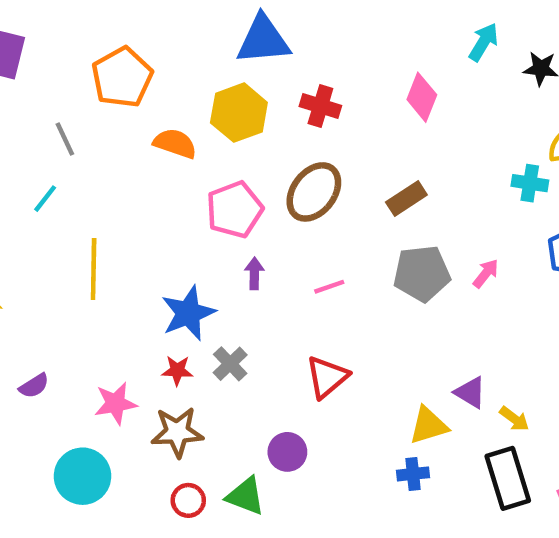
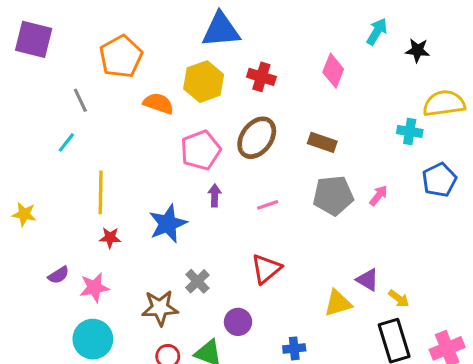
brown rectangle: (406, 199) -> (322, 142), turned 52
gray cross: (230, 364) -> (197, 281), moved
red star: (177, 370) -> (110, 238), moved
pink star: (116, 403) -> (94, 288), moved
blue cross: (413, 474) -> (294, 348), moved

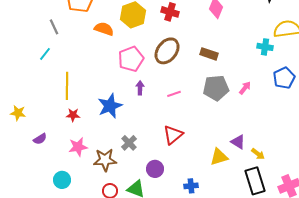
yellow star: (24, 214) -> (18, 113), moved
pink star: (94, 288) -> (78, 147), moved
cyan circle: (93, 339) -> (62, 180), size x0.7

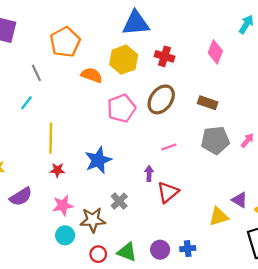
purple arrow: (140, 88) -> (149, 173), moved
purple semicircle: (40, 139) -> (21, 197), size x1.5
purple circle: (155, 169) -> (160, 250), moved
cyan circle: (62, 180) -> (65, 235), moved

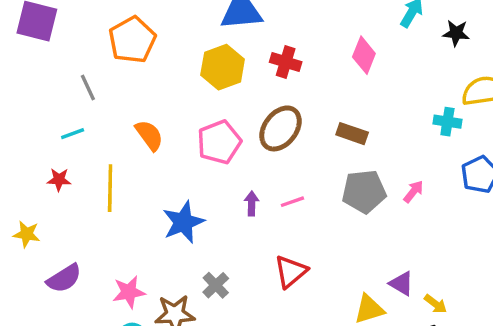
orange semicircle: (92, 75) -> (149, 135), moved, turned 35
cyan line: (26, 103) -> (73, 134), turned 32
red star: (57, 170) -> (59, 180), moved
purple arrow: (149, 173) -> (252, 203), moved

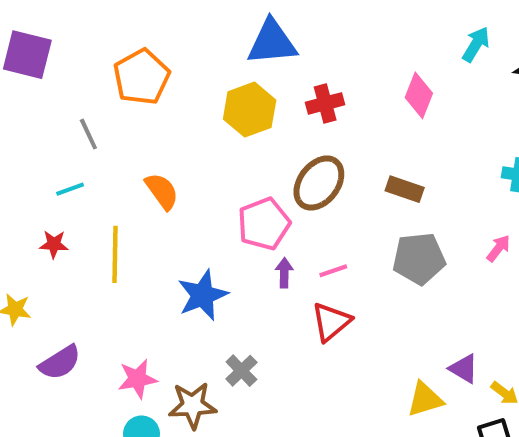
red cross: (286, 62) -> (325, 103), turned -32
pink pentagon: (219, 142) -> (264, 224), moved
pink arrow: (413, 192) -> (498, 248), moved
red triangle: (291, 272) -> (331, 322), moved

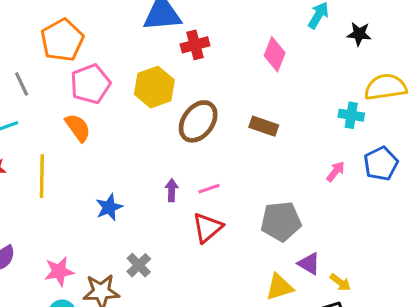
red cross: (325, 103) -> (195, 45), moved
yellow hexagon: (250, 110) -> (154, 87), moved
pink pentagon: (264, 224) -> (90, 84), moved
gray pentagon: (419, 258) -> (281, 221), moved
blue star: (203, 295) -> (109, 207), size x0.7

